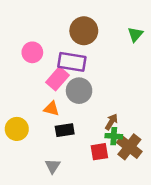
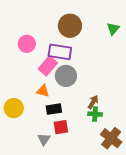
brown cross: (129, 147) -> (111, 138), moved
red square: (99, 152) -> (61, 127), moved

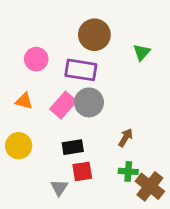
green triangle: (113, 29) -> (142, 52), moved
pink rectangle: (48, 66) -> (63, 105), moved
orange triangle: (43, 91) -> (24, 101), moved
green cross: (95, 114) -> (128, 171), moved

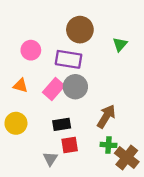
brown arrow: (126, 138) -> (106, 116), size x1.5

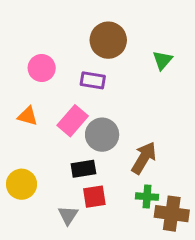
purple rectangle: (69, 59) -> (93, 80), size x0.7
gray circle: (75, 87) -> (102, 135), moved
yellow circle: (16, 123) -> (22, 184), moved
brown cross: (127, 158) -> (172, 214), turned -30

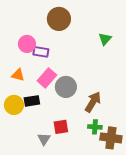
brown circle: (108, 40) -> (59, 19), moved
purple rectangle: (93, 80) -> (41, 52), moved
black rectangle: (83, 169) -> (32, 101), moved
yellow circle: (22, 184) -> (14, 105), moved

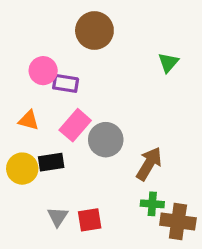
red square: (61, 127) -> (90, 220), moved
gray triangle: (44, 139) -> (58, 217), moved

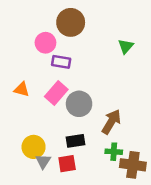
pink circle: (43, 71) -> (45, 43), moved
purple rectangle: (66, 83) -> (61, 62), moved
black rectangle: (51, 162) -> (75, 141), moved
yellow circle: (22, 169) -> (34, 147), moved

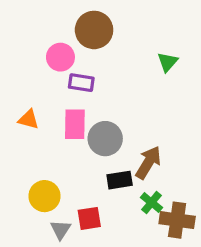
pink rectangle: (56, 93) -> (75, 124), turned -40
black rectangle: (75, 141) -> (120, 180), moved
green cross: (114, 152) -> (152, 202), turned 35
gray triangle: (43, 161) -> (60, 230), moved

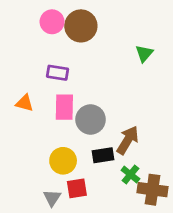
pink circle: (60, 57) -> (52, 22), moved
purple rectangle: (81, 83) -> (58, 73), moved
yellow circle: (45, 196) -> (63, 161), moved

